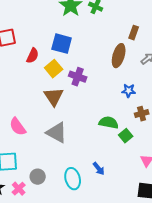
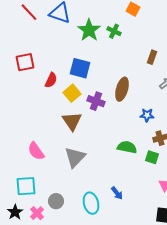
brown ellipse: (119, 56) -> (122, 89), moved
gray triangle: (57, 133) -> (75, 157), turned 45
green square: (126, 136) -> (152, 157), moved, turned -32

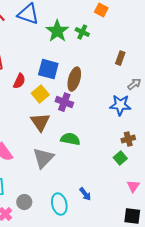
brown ellipse: (122, 89) -> (74, 79), moved
blue star: (147, 115) -> (120, 105), moved, size x1.5
green semicircle: (127, 147) -> (70, 139), moved
green square: (152, 157) -> (120, 158), turned 32

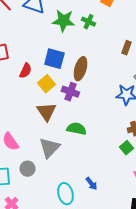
green star: (57, 31) -> (63, 21), turned -30
gray circle: (24, 202) -> (27, 169), moved

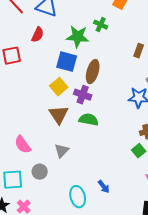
green star: (63, 21) -> (78, 37), moved
red semicircle: (25, 71) -> (38, 35), moved
green semicircle: (76, 129) -> (89, 120), moved
gray triangle: (49, 148) -> (62, 151), size x0.7

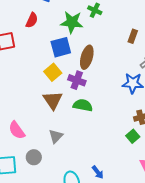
blue square: (67, 62) -> (61, 47), turned -30

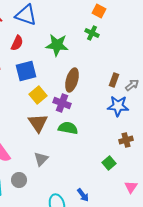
green cross: (95, 10) -> (92, 33), moved
brown rectangle: (133, 36) -> (114, 80), moved
blue square: (61, 47) -> (26, 71), moved
green square: (133, 136) -> (109, 163), moved

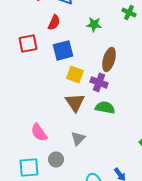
green star: (57, 45) -> (94, 24), size x0.7
yellow square: (38, 95) -> (75, 74), turned -30

